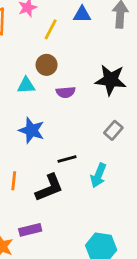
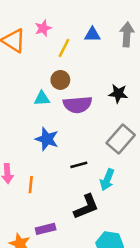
black star: (111, 80) -> (118, 94), size x0.7
purple semicircle: (66, 92) -> (78, 105), size x1.6
gray rectangle: (113, 130) -> (121, 139), size x1.6
black L-shape: (49, 188) -> (86, 207), moved

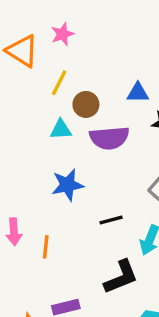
blue triangle: (92, 34) -> (138, 93), moved
yellow line: (64, 48) -> (59, 83), moved
blue star: (47, 139) -> (67, 185), turned -30

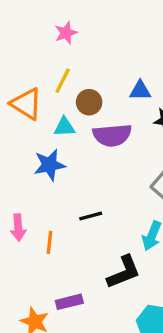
orange triangle: (22, 51) -> (26, 104), moved
blue star: (67, 185) -> (49, 165), moved
black line: (111, 220) -> (91, 216), moved

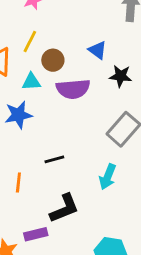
blue triangle: (140, 91) -> (98, 50), turned 36
black L-shape: (124, 272) -> (64, 208), moved

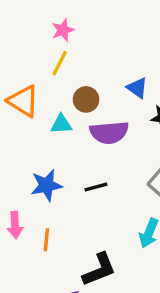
yellow line: (30, 41) -> (60, 63), moved
blue star: (18, 115) -> (46, 185), moved
black line: (54, 159) -> (96, 187), moved

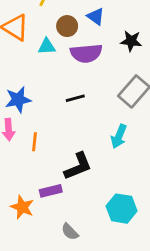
blue triangle: (137, 88) -> (96, 17), moved
blue star: (46, 185) -> (18, 100), moved

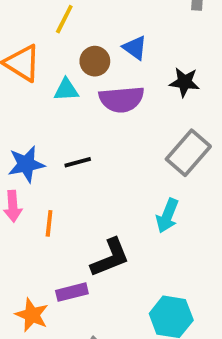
black line: (75, 98) -> (78, 162), moved

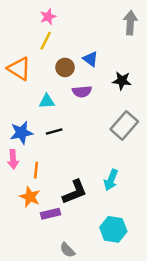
cyan triangle: (66, 90) -> (47, 101), moved
purple semicircle: (122, 99) -> (82, 92), size x0.7
cyan arrow: (167, 216) -> (111, 180), moved
orange star: (32, 315) -> (30, 197), moved

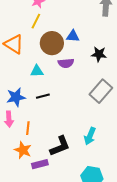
blue triangle: (90, 59) -> (73, 36), turned -32
brown circle: (65, 67) -> (52, 43), size x1.5

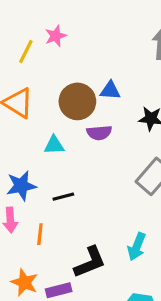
yellow line: (36, 21) -> (26, 52), moved
black line: (43, 96) -> (63, 197), moved
orange star: (23, 150) -> (24, 282), moved

